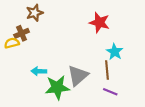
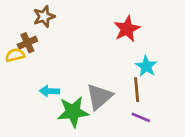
red star: (99, 23) -> (127, 29), turned 30

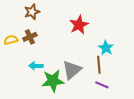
red star: (127, 29) -> (79, 25), moved
brown cross: (27, 43) -> (30, 37), moved

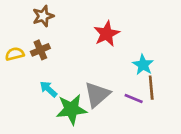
brown line: (99, 65) -> (151, 88), moved
cyan arrow: (36, 66) -> (48, 89), turned 40
purple line: (102, 85) -> (134, 99), moved

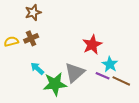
red star: (107, 34) -> (92, 45), moved
cyan star: (143, 65) -> (110, 64), moved
brown line: (151, 88) -> (121, 81), moved, turned -60

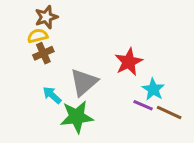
yellow semicircle: (11, 41) -> (38, 36), moved
gray triangle: (75, 73) -> (84, 82), moved

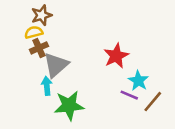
gray triangle: (84, 82) -> (56, 65), moved
cyan arrow: (52, 95) -> (47, 86), turned 42
brown line: (169, 112) -> (153, 102), turned -75

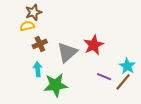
brown cross: (39, 48) -> (40, 44), moved
gray triangle: (56, 65) -> (67, 52), moved
cyan star: (138, 81) -> (127, 66), moved

